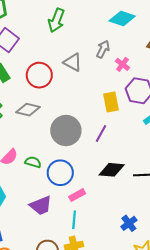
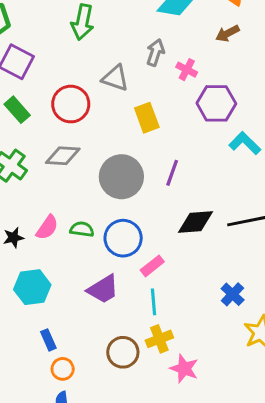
yellow rectangle: (111, 102) -> (147, 118), moved

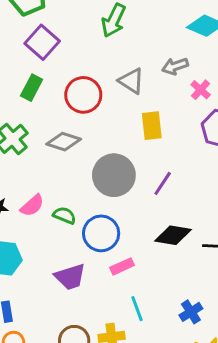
gray arrow: (155, 52) -> (175, 66), turned -140
green rectangle: (17, 110) -> (32, 88), turned 55
cyan line: (154, 302) -> (137, 309), moved, turned -30

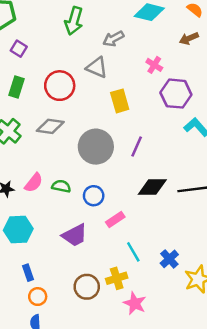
purple square: (42, 42) -> (19, 49), size x0.6
gray arrow: (175, 66) -> (113, 39), moved
blue circle: (101, 233) -> (94, 196), size x0.7
blue cross: (191, 312) -> (169, 259), moved

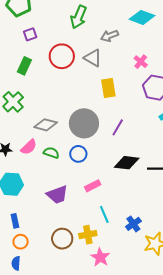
purple square: (19, 49) -> (30, 34), turned 32
red circle: (60, 86) -> (62, 56), moved
gray diamond: (50, 126) -> (46, 125), moved
blue circle: (94, 196) -> (78, 154), moved

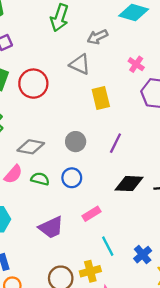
red circle: (62, 56) -> (33, 84), moved
gray circle: (84, 123) -> (76, 142), size x0.6

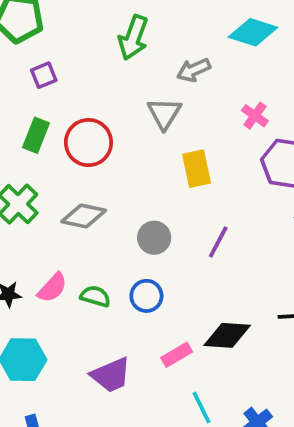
gray triangle: (80, 64) -> (164, 113), turned 35
gray diamond: (31, 147) -> (84, 216), moved
black diamond: (129, 184) -> (227, 335), moved

